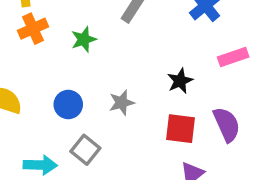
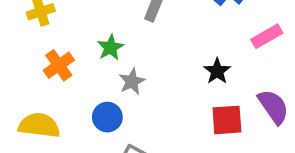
orange cross: (33, 29) -> (59, 65), moved
gray star: (122, 103) -> (132, 81), moved

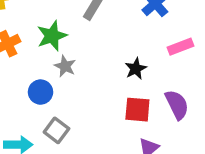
green star: (110, 47) -> (52, 36), size x1.4
gray star: (132, 81) -> (65, 66), turned -30

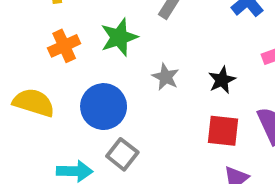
gray star: (65, 66) -> (166, 77), moved
blue circle: (41, 92) -> (104, 107), size x1.5

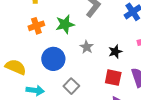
yellow semicircle: (34, 103) -> (16, 67), moved
gray square: (122, 154) -> (71, 86), moved

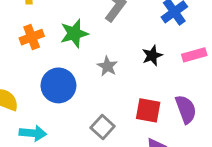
black star: (115, 52) -> (152, 55), moved
gray square: (71, 86) -> (103, 127), moved

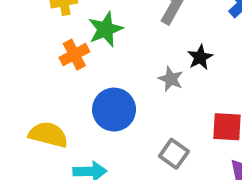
green star: (74, 34) -> (105, 29), moved
black star: (152, 55) -> (200, 57), moved

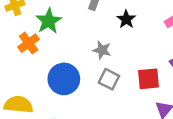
black star: (200, 57) -> (126, 19), moved
gray square: (174, 154) -> (109, 79), moved

